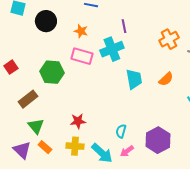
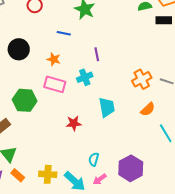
orange cross: (169, 39) -> (142, 79), moved
cyan cross: (112, 49) -> (85, 77), size x0.7
orange semicircle: (166, 79) -> (148, 109), moved
red star: (78, 121) -> (74, 123), moved

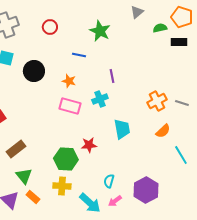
green hexagon: (25, 100) -> (66, 159), moved
yellow cross: (48, 174) -> (62, 186), moved

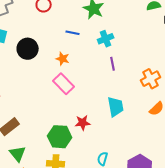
purple line: (112, 76) -> (113, 64), moved
cyan cross: (100, 99) -> (106, 39), moved
pink rectangle: (70, 106) -> (64, 84), turned 30

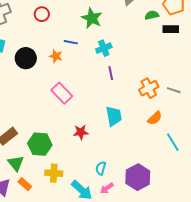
orange star: (63, 59) -> (56, 56), moved
green hexagon: (60, 137) -> (40, 144), moved

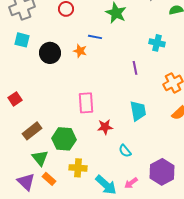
cyan cross: (104, 48) -> (157, 43), moved, turned 35
pink rectangle: (62, 93) -> (86, 103), moved, turned 40
cyan semicircle: (101, 168) -> (125, 151), moved, turned -56

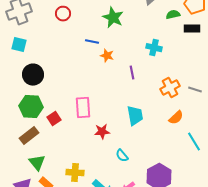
orange star: (80, 51) -> (107, 56), moved
black circle: (50, 53) -> (33, 75), moved
red square: (15, 99) -> (54, 119), moved
green hexagon: (64, 139) -> (31, 107), moved

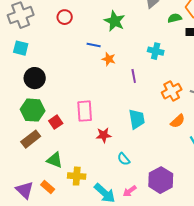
green triangle: (37, 163) -> (55, 160), moved, turned -30

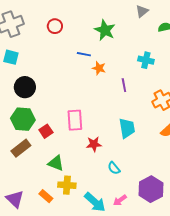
green triangle: (55, 160) -> (56, 163), moved
orange rectangle: (48, 187) -> (46, 196), moved

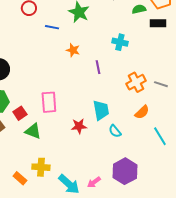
blue line: (84, 54) -> (52, 27), moved
red star: (94, 144) -> (79, 126), moved
green triangle: (56, 163) -> (33, 131), moved
cyan semicircle: (114, 168) -> (115, 131), moved

